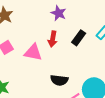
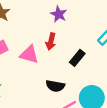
black rectangle: (79, 38) -> (77, 58), moved

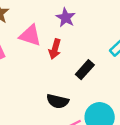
pink triangle: (29, 54) -> (30, 35), moved

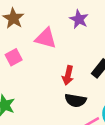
red arrow: (55, 49) -> (68, 75), moved

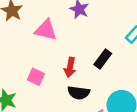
pink square: (14, 57) -> (36, 77), moved, turned -35

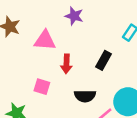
red arrow: (70, 67) -> (66, 64), moved

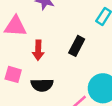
black semicircle: (85, 96) -> (42, 85), moved

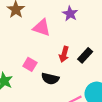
red arrow: (38, 50) -> (64, 54), moved

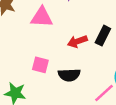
red arrow: (64, 54) -> (77, 41), turned 70

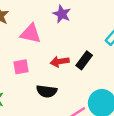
pink square: (40, 65) -> (21, 67), moved, turned -35

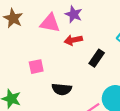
pink triangle: (31, 33) -> (50, 23), moved
red arrow: (60, 62) -> (73, 40), moved

